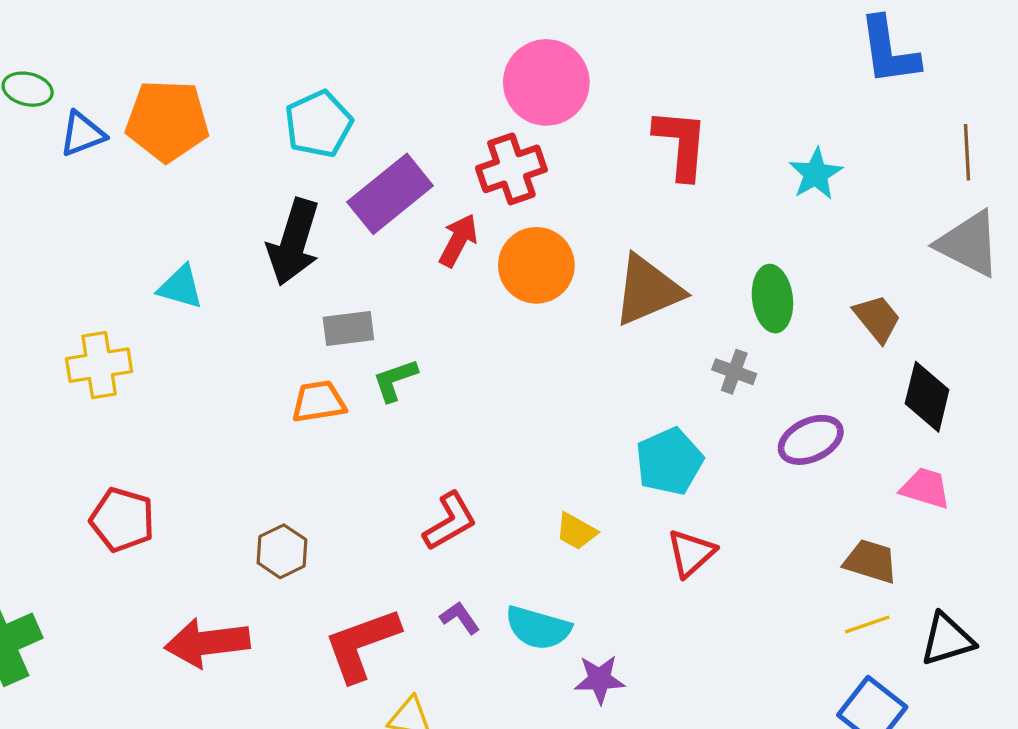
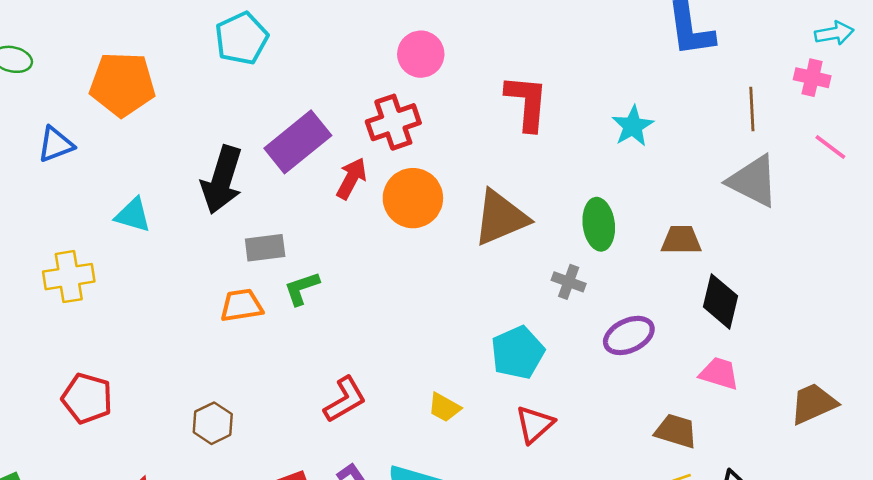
pink circle: (546, 82) -> (421, 54), size x0.7
cyan pentagon: (319, 124) -> (242, 38), moved
blue triangle: (82, 134) -> (56, 144), moved
brown trapezoid: (877, 319) -> (681, 240), turned -51

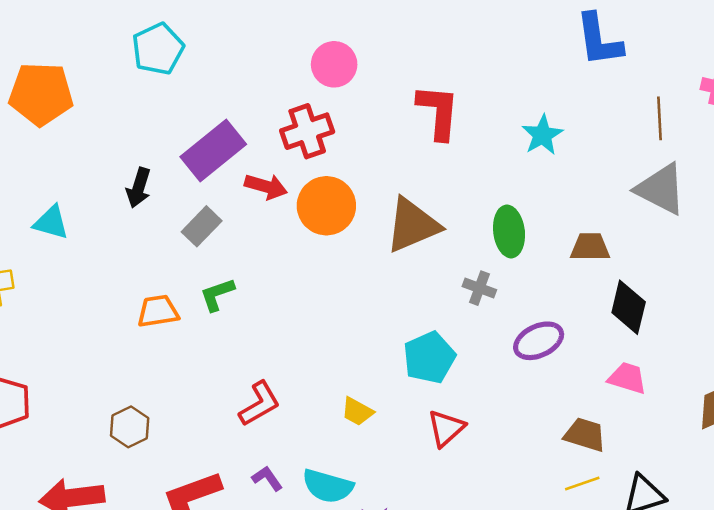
red arrow: (351, 178) -> (266, 186), turned 78
black arrow: (222, 180) -> (139, 188), size x0.6
gray rectangle: (265, 248) -> (202, 226), moved, turned -39

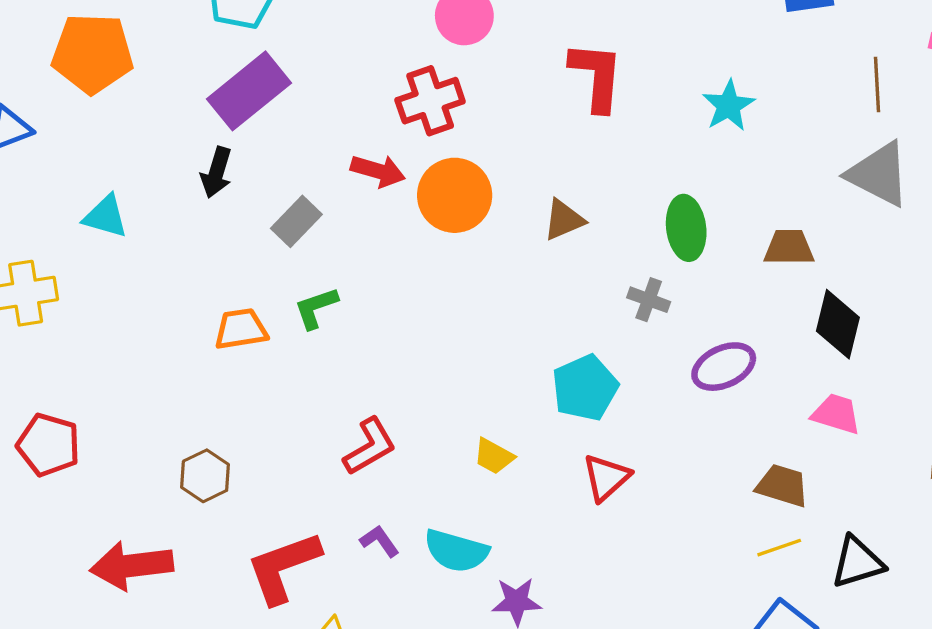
purple rectangle: (213, 150) -> (249, 91), moved
brown triangle: (413, 225) -> (564, 220), size x0.6

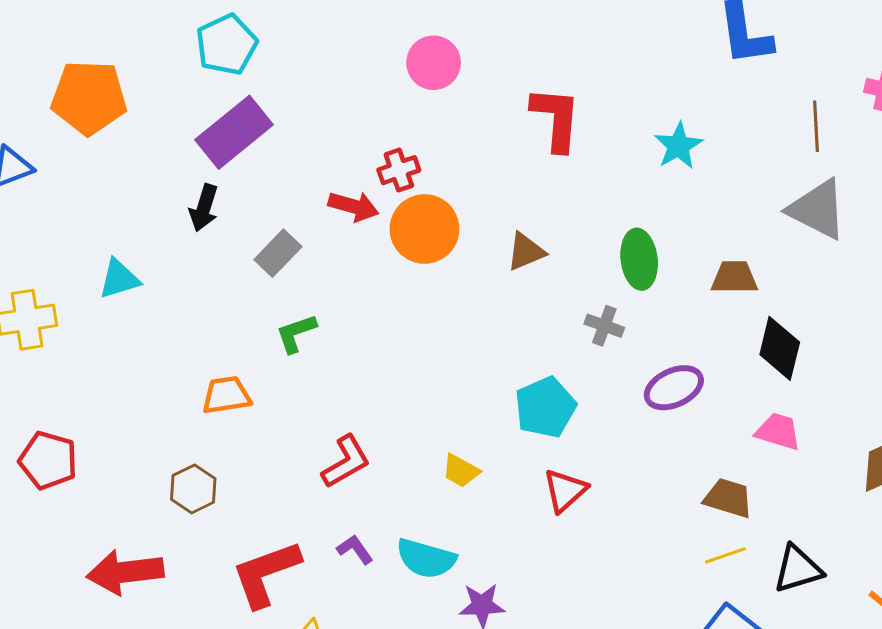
red cross: (430, 101) -> (399, 170), moved, size x0.7
cyan triangle: (106, 217) -> (119, 279), moved, turned -33
orange trapezoid: (241, 329) -> (227, 395), moved

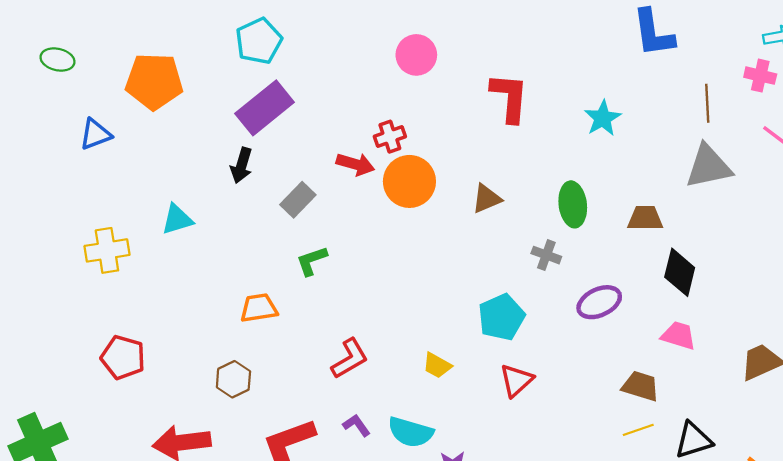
gray triangle: (817, 209) -> (708, 166), turned -39

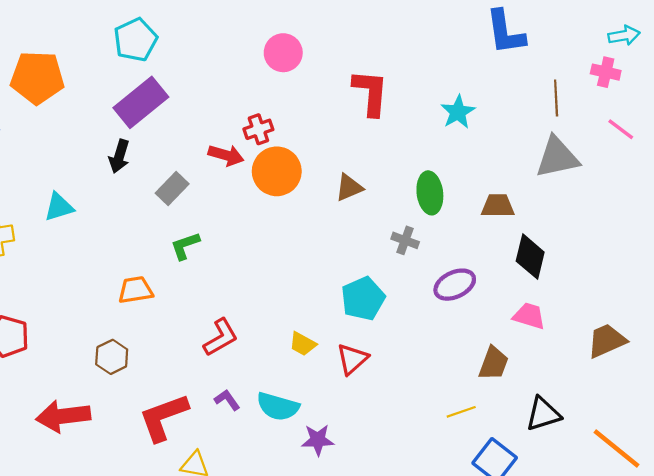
red triangle: (516, 380) -> (352, 359), moved
brown trapezoid: (641, 386) -> (494, 363), turned 93
yellow line: (638, 430) -> (461, 412), moved

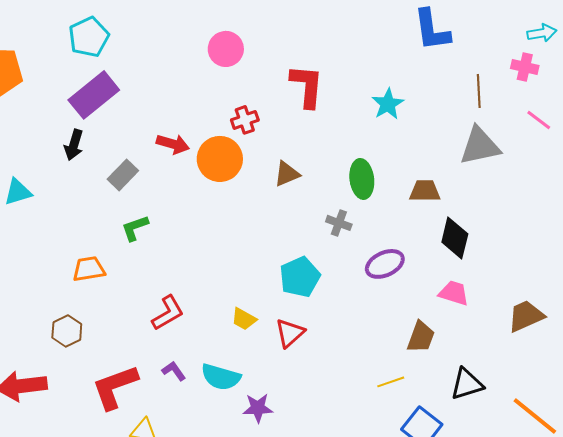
red cross: (258, 129) -> (245, 120), moved

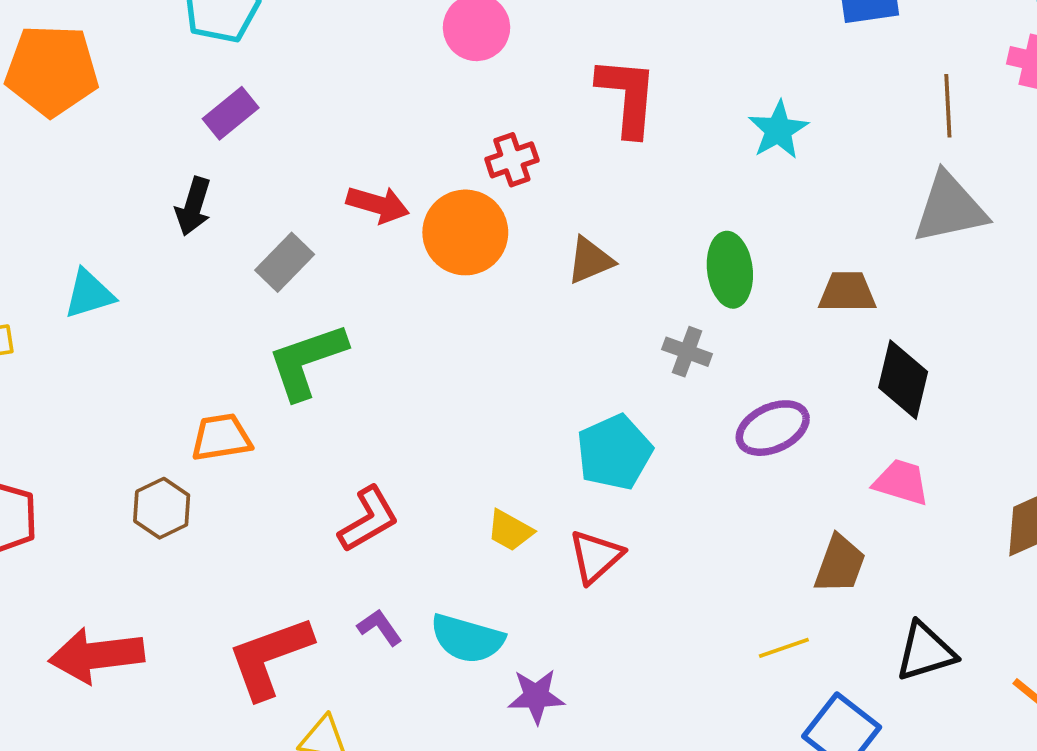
purple rectangle: (94, 95) -> (231, 113), size x0.6
green L-shape: (135, 228) -> (307, 361), size x1.6
brown hexagon: (67, 331) -> (162, 508), moved

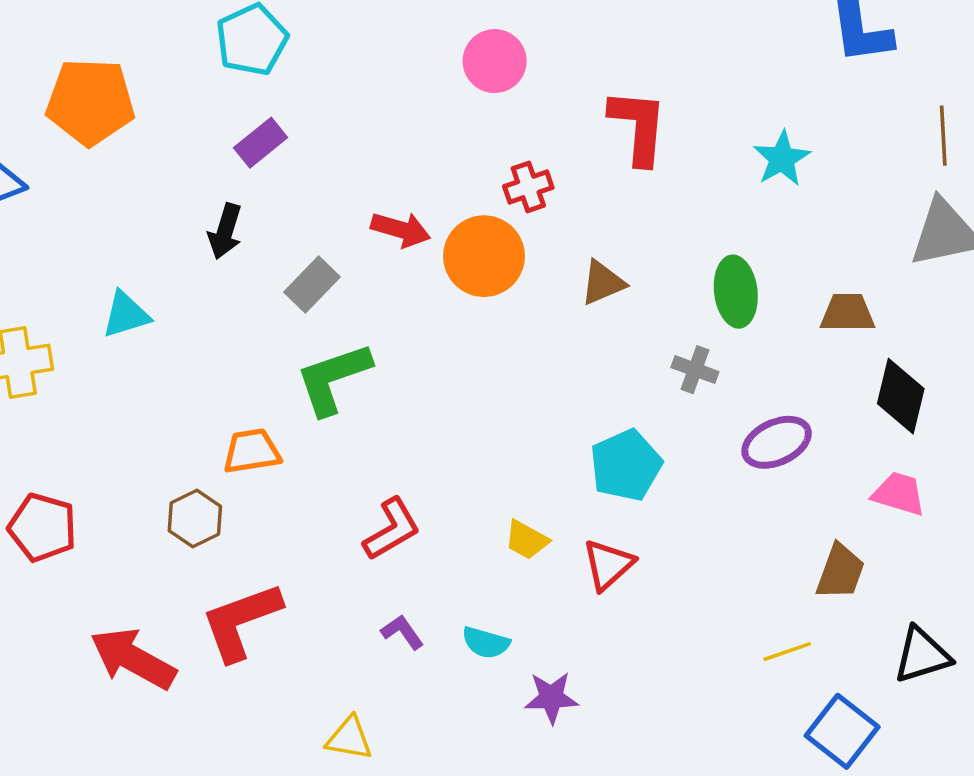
cyan semicircle: (467, 639) -> (486, 643), size x0.7
red arrow: (96, 655) -> (133, 659), turned 36
red L-shape: (270, 657) -> (241, 621), moved

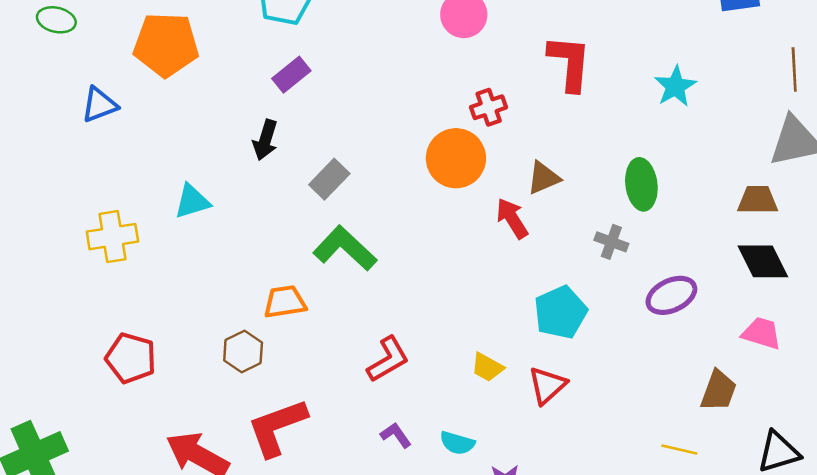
red arrow: (401, 230) -> (512, 218), moved, turned -138
brown trapezoid: (847, 313) -> (758, 200), moved
green L-shape: (333, 378) -> (345, 248), turned 62
black diamond: (901, 396) -> (763, 261), turned -40
yellow line: (787, 652) -> (679, 449), turned 32

